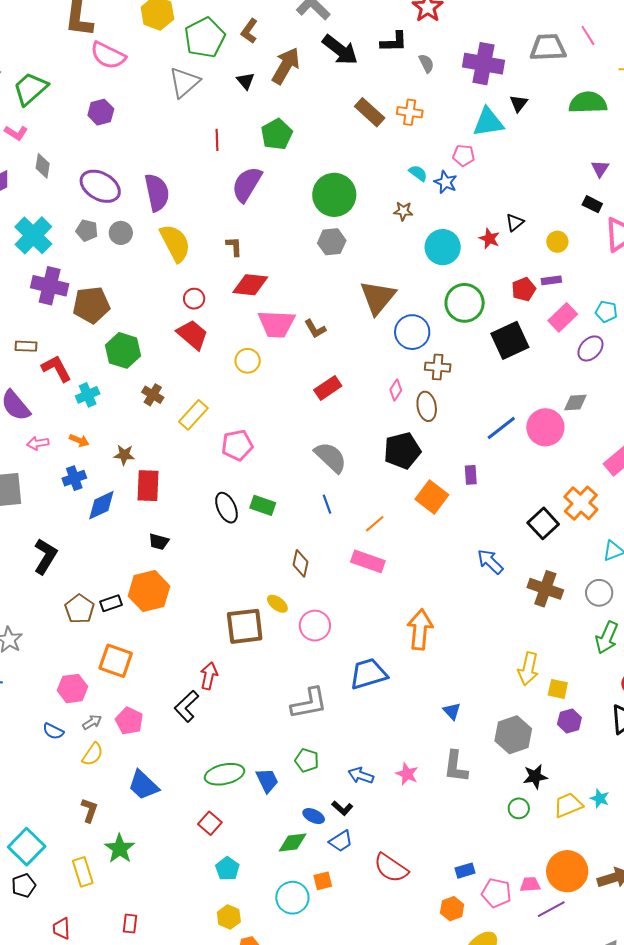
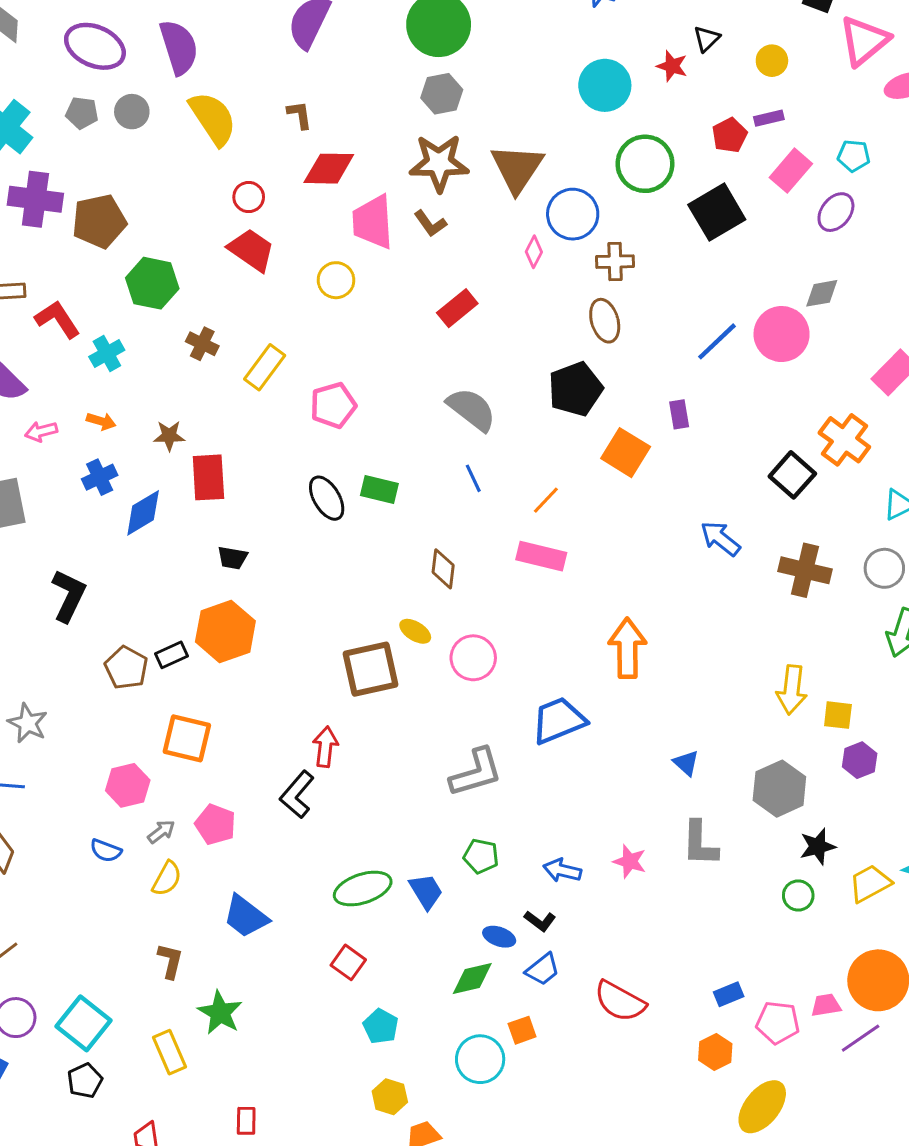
brown star: (403, 211) -> (439, 163), moved, size x2.0
pink trapezoid: (276, 324) -> (373, 222), turned 90
pink diamond: (396, 390) -> (534, 252), moved

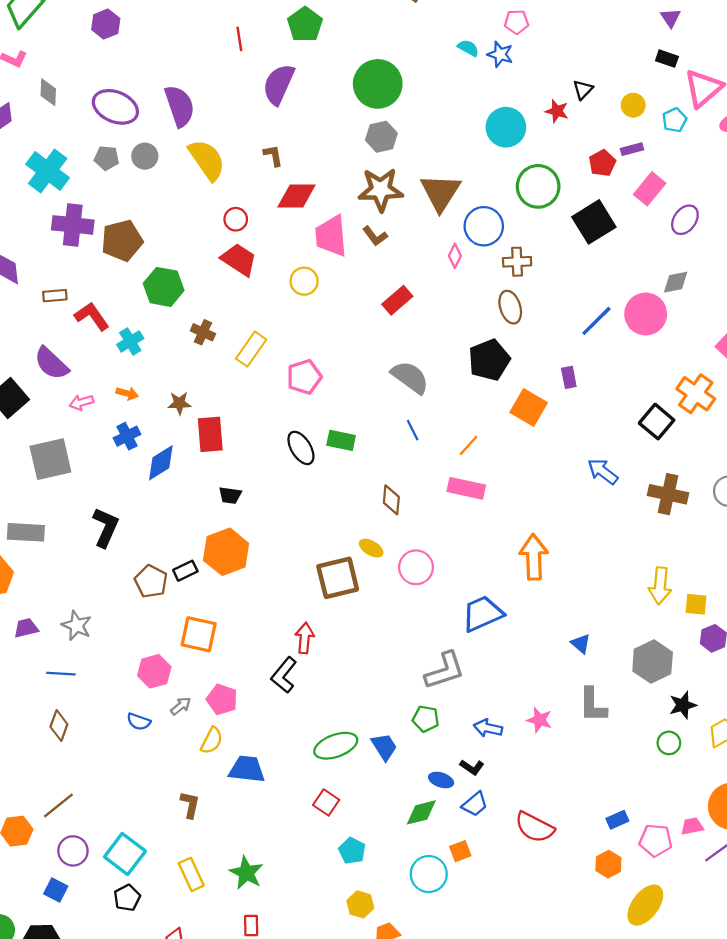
cyan pentagon: (854, 156) -> (674, 120), moved, turned -30
gray L-shape: (476, 772) -> (445, 671), moved
yellow semicircle: (167, 879) -> (212, 741), moved
blue trapezoid: (246, 916) -> (247, 769), turned 150
green star: (220, 1013) -> (246, 873), moved

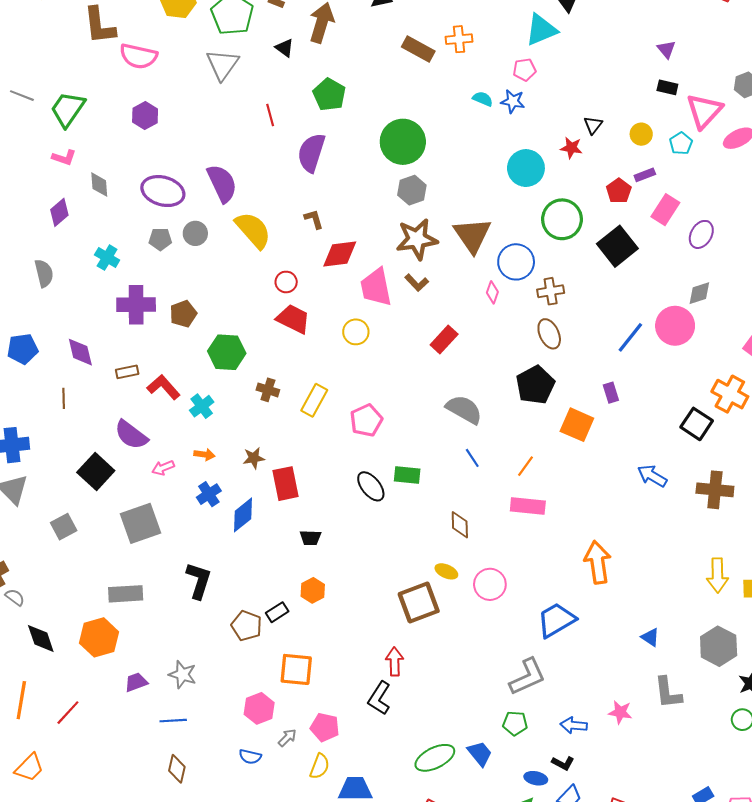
cyan cross: (48, 171) -> (107, 258), size x0.6
brown pentagon: (122, 241) -> (183, 314), size x0.7
orange hexagon: (226, 552) -> (313, 590), size x0.6

